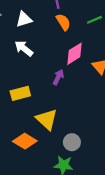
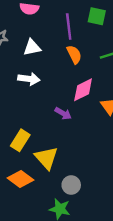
white arrow: (24, 48) -> (29, 79), turned 144
purple arrow: (58, 77) -> (63, 113), turned 88
yellow rectangle: (20, 93) -> (20, 140), moved, turned -48

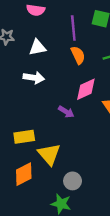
yellow rectangle: (20, 140) -> (24, 137), turned 48
orange diamond: (21, 179) -> (24, 174), turned -65

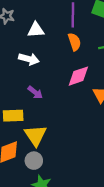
purple arrow: (66, 112) -> (35, 92), moved
gray circle: (73, 181) -> (34, 161), moved

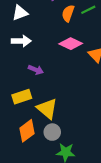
orange semicircle: (74, 42) -> (68, 13), moved, turned -126
pink diamond: (78, 76) -> (71, 44), turned 60

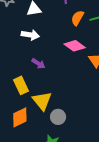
yellow rectangle: (22, 97) -> (21, 85), turned 72
gray circle: (52, 132) -> (58, 117), moved

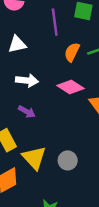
white arrow: (30, 35) -> (27, 80), moved
gray circle: (58, 117) -> (68, 160), moved

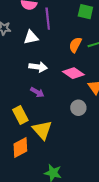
purple line: (55, 22) -> (48, 19), moved
gray circle: (68, 160) -> (78, 108), moved

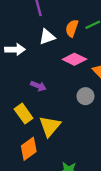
white triangle: (31, 37) -> (47, 37), moved
white arrow: (38, 67) -> (15, 49), moved
yellow triangle: (42, 130) -> (50, 126), turned 30

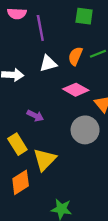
gray circle: (85, 96) -> (85, 130), size x1.5

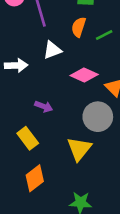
orange semicircle: (75, 56) -> (79, 27), moved
yellow triangle: (45, 160) -> (79, 149), moved

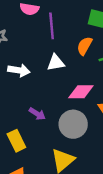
pink diamond: (84, 75) -> (81, 92), turned -35
gray circle: (98, 117) -> (73, 124), moved

